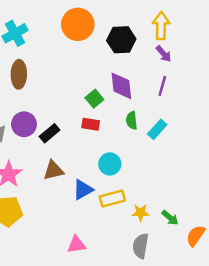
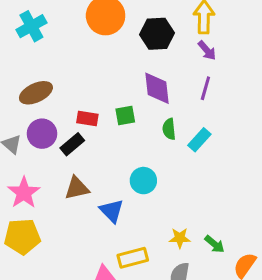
brown ellipse: (19, 74) -> (36, 93), moved, turned 64
green square: (94, 99) -> (125, 115), moved, turned 30
red rectangle: (91, 124) -> (87, 118), moved
blue triangle: (83, 190) -> (112, 211), turned -45
yellow rectangle: (112, 199) -> (133, 258), moved

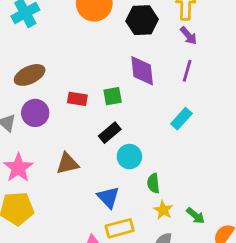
green semicircle: (169, 129) -> (153, 183), moved
black rectangle: (72, 144) -> (110, 133), moved
blue triangle: (112, 211) -> (108, 197), moved
yellow star: (180, 238) -> (163, 210), turned 30

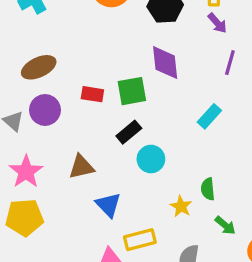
purple line: (187, 71) -> (230, 63), moved
green square: (113, 96) -> (132, 91), size x1.4
green semicircle: (153, 183) -> (208, 189), moved
blue triangle: (108, 197) -> (108, 205), moved
yellow star: (163, 210) -> (181, 206), moved

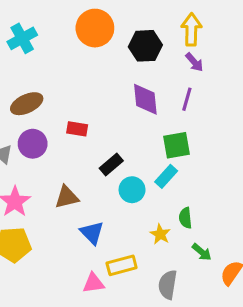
purple line: (230, 63) -> (187, 99), moved
green square: (132, 91) -> (177, 145), moved
cyan rectangle: (209, 116) -> (166, 176), moved

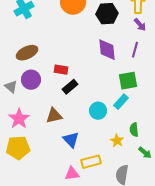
black rectangle: (111, 165) -> (70, 87), moved

